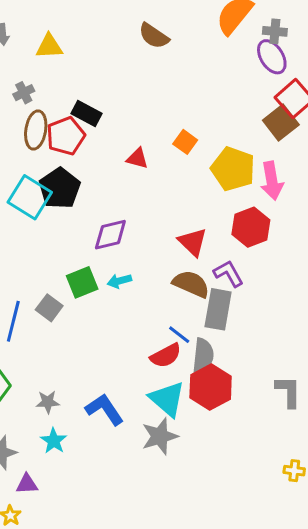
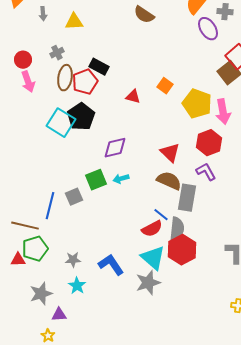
purple ellipse: (272, 57) -> (208, 29), moved
purple L-shape: (229, 273) -> (206, 172), moved
gray square: (49, 308) -> (74, 197), turned 30

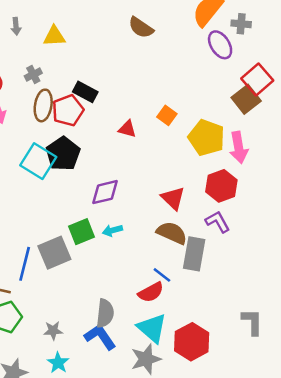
gray square: (74, 197) -> (54, 253), size x1.5
gray semicircle: (177, 229) -> (105, 313), moved
red hexagon: (182, 250) -> (192, 342), moved

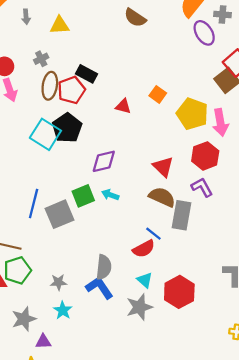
cyan arrow: (112, 230) -> (110, 195), turned 35
blue line: (25, 264) -> (34, 203), moved
cyan triangle: (152, 328) -> (145, 280), size x0.6

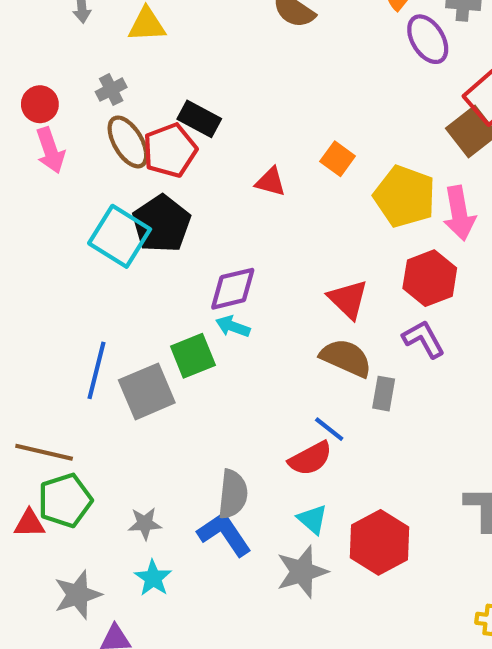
brown ellipse: (50, 86) -> (128, 142), turned -40
cyan arrow: (110, 195) -> (233, 326), moved
gray rectangle: (181, 215) -> (384, 394), size x0.6

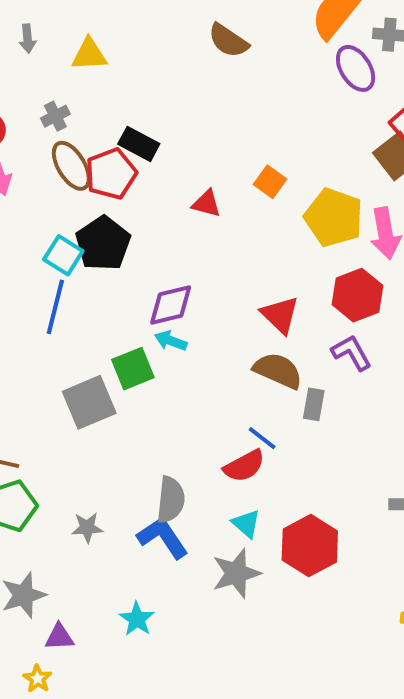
cyan square: (120, 236) -> (63, 255), size x0.7
blue line: (96, 370) -> (55, 307), moved
cyan star: (153, 578) -> (137, 619), moved

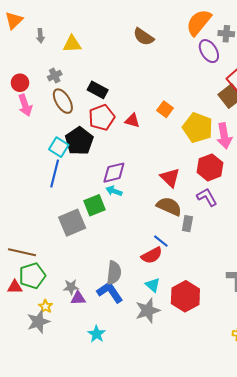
red pentagon: (111, 174) -> (102, 117), moved
purple triangle: (59, 637) -> (78, 298), moved
yellow star: (37, 679) -> (46, 306), moved

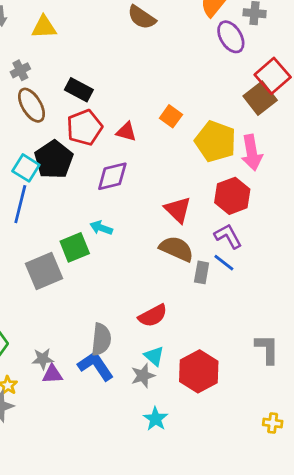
purple diamond: (114, 173) -> (112, 176), moved
blue line: (161, 241) -> (224, 263), moved
gray star: (148, 310) -> (143, 376), moved, size x0.7
cyan star: (97, 334) -> (156, 419), moved

